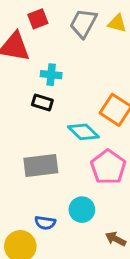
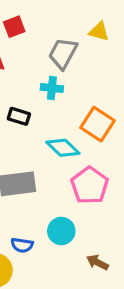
gray trapezoid: (83, 23) -> (63, 53), moved
cyan cross: (51, 75) -> (52, 88), moved

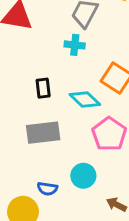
black rectangle: (19, 116) -> (43, 88), moved, turned 66

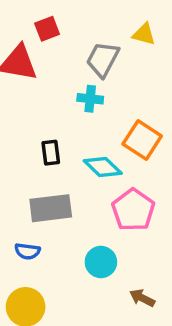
blue semicircle: (47, 189) -> (27, 251), moved

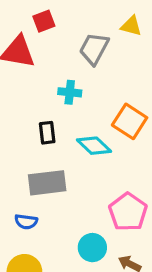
cyan cross: (90, 99) -> (70, 92), moved
pink pentagon: (133, 210) -> (128, 212), moved
cyan circle: (101, 262) -> (92, 248), moved

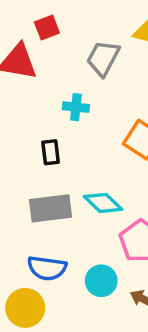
cyan diamond: (94, 146) -> (103, 203), moved
blue semicircle: (26, 222) -> (47, 268), moved, size x1.5

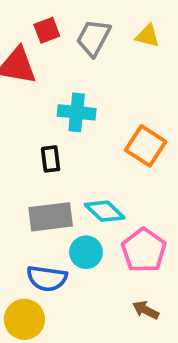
gray trapezoid: (103, 58) -> (93, 38), moved
cyan cross: (76, 107) -> (77, 112), size x1.4
cyan circle: (101, 281) -> (86, 252), moved

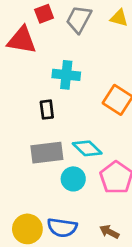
blue semicircle: (47, 278) -> (62, 228), moved
brown arrow: (146, 310) -> (109, 232), moved

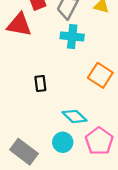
cyan cross: (66, 75) -> (72, 36), moved
gray rectangle: (47, 153) -> (24, 152), moved, turned 44

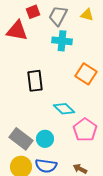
black rectangle: (40, 84) -> (35, 81), size x1.5
cyan circle: (63, 142) -> (45, 139), moved

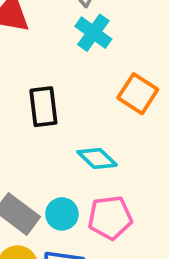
cyan cross: (62, 41) -> (93, 33), turned 30
pink pentagon: (85, 130) -> (110, 218), moved, turned 30

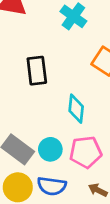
cyan diamond: (97, 158) -> (76, 109), turned 52

